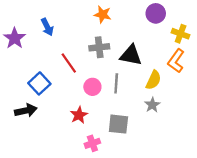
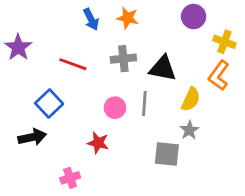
blue arrow: (47, 27) -> (91, 19), moved
red line: (69, 63) -> (73, 64), moved, turned -35
red star: (79, 115) -> (98, 143), turned -30
gray square: (118, 124) -> (167, 154), moved
pink cross: (92, 143) -> (70, 178), moved

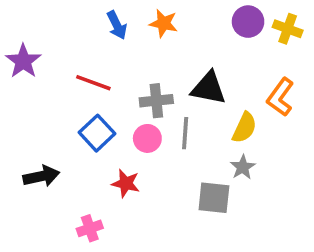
yellow cross: (224, 42) -> (288, 29), moved
gray cross: (123, 59) -> (156, 101), moved
blue square: (49, 103) -> (97, 133), moved

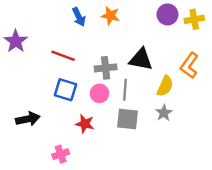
yellow cross: (288, 29) -> (194, 19), turned -30
blue square: (97, 133) -> (65, 90), turned -30
gray square: (214, 198) -> (127, 119), moved

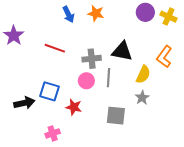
yellow cross: (194, 19) -> (168, 17), turned 35
blue square: (65, 90) -> (49, 91), moved
gray square: (127, 119) -> (116, 116), moved

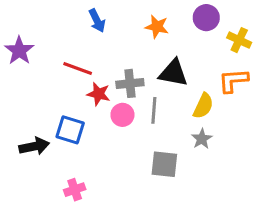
orange star: (96, 13) -> (157, 27), moved
yellow cross: (168, 17) -> (239, 40), moved
orange L-shape: (164, 57) -> (233, 80), turned 50
red star: (74, 107) -> (99, 94), moved

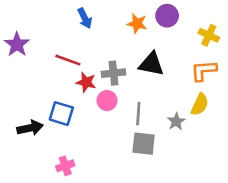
purple circle: (206, 18) -> (167, 16), moved
yellow semicircle: (203, 106) -> (200, 104), moved
gray line: (154, 110) -> (138, 114), moved

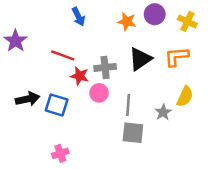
yellow cross: (209, 35) -> (187, 21), moved
black triangle: (151, 64) -> (140, 59), turned -45
orange L-shape: (204, 71) -> (176, 57), moved
black arrow: (30, 128) -> (28, 99), moved

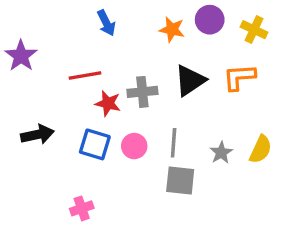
red line: (63, 55) -> (85, 75), turned -30
pink circle: (99, 93) -> (134, 146), moved
yellow semicircle: (185, 97) -> (261, 149), moved
blue square: (57, 105) -> (95, 144), moved

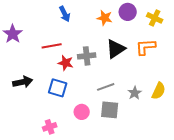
gray line: (174, 143) -> (106, 87), turned 66
pink circle: (134, 146) -> (82, 112), moved

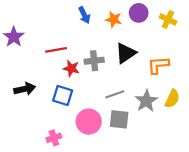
blue arrow: (65, 14) -> (84, 15), moved
orange L-shape: (146, 47) -> (158, 65), moved
gray star: (135, 93) -> (146, 101), size x1.5
pink circle: (82, 112) -> (89, 122), size x1.5

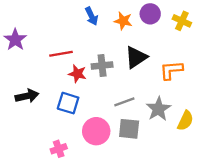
yellow semicircle: (172, 99) -> (185, 121), moved

